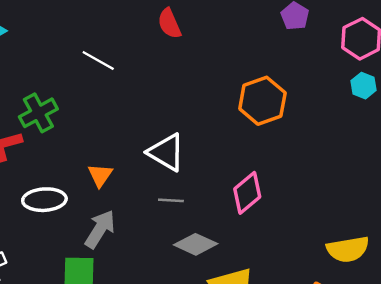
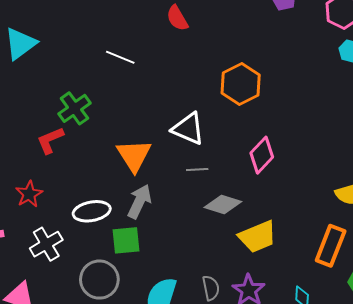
orange hexagon: (262, 101) -> (241, 84), moved
orange triangle: (100, 175) -> (134, 155), size x1.6
white ellipse: (44, 200) -> (92, 211), moved

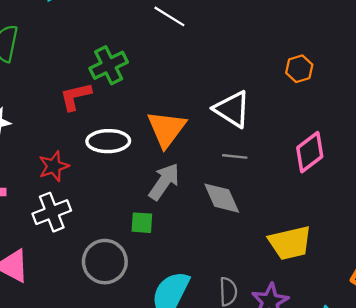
orange hexagon: (241, 84) -> (299, 69), size x0.6
red star: (29, 194) -> (54, 166), moved
gray diamond: (223, 204) -> (222, 198), moved, turned 39
white ellipse: (92, 211) -> (108, 141), moved
green square: (126, 240) -> (142, 223), size x0.7

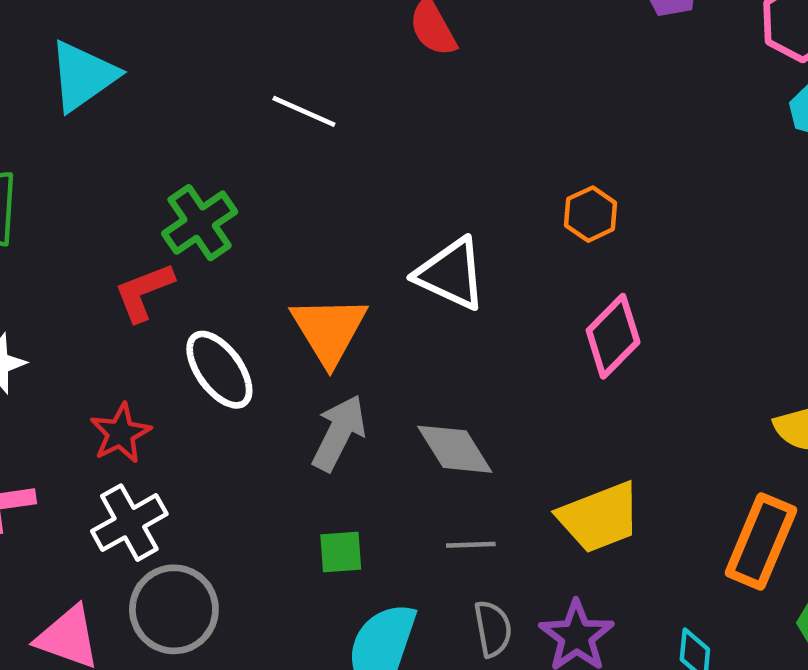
orange hexagon: (299, 69) -> (591, 214), moved
white ellipse: (108, 141) -> (219, 370), turned 63
gray line: (235, 156) -> (471, 545), moved
green square: (142, 223) -> (341, 552), moved
gray circle: (105, 262) -> (174, 609), moved

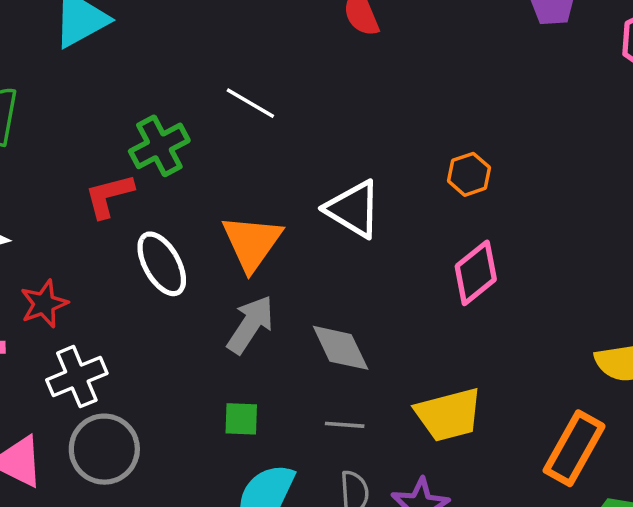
white line: (304, 111) -> (250, 103), moved
red star: (121, 433) -> (44, 304), moved

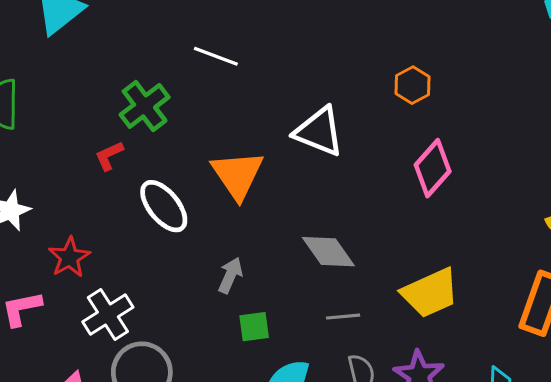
red L-shape: (109, 196) -> (109, 156), size x0.7
gray arrow: (250, 325) -> (230, 275), moved, size x0.7

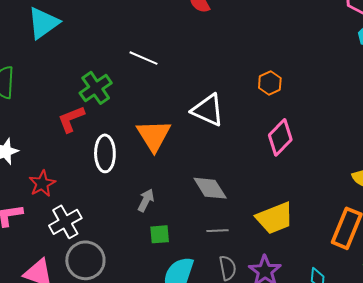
red L-shape: (109, 156) -> (71, 119), size x1.4
white ellipse: (164, 206) -> (105, 153), turned 36

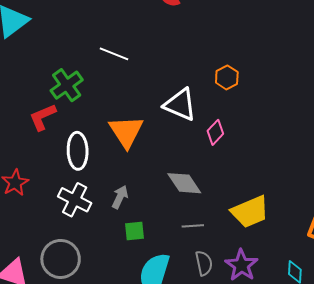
orange hexagon: (270, 83) -> (227, 77), moved
pink diamond: (280, 137) -> (215, 132), moved, size x0.7
white cross: (65, 222) -> (75, 200), moved, turned -32

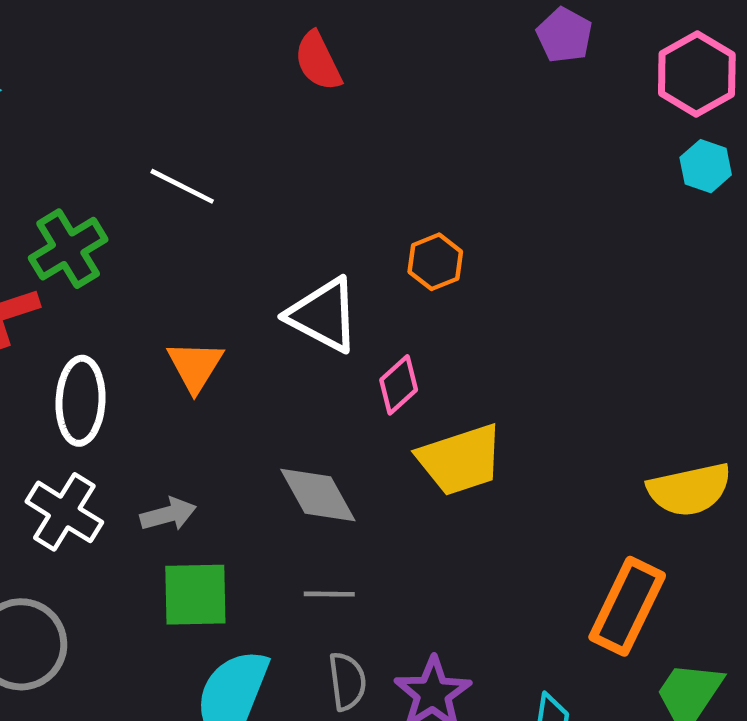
orange triangle: (126, 132) -> (195, 366), size x0.7
gray arrow: (120, 197) -> (168, 514), turned 45
yellow trapezoid: (250, 212) -> (460, 460), moved
green square: (135, 231) -> (195, 595), size x1.5

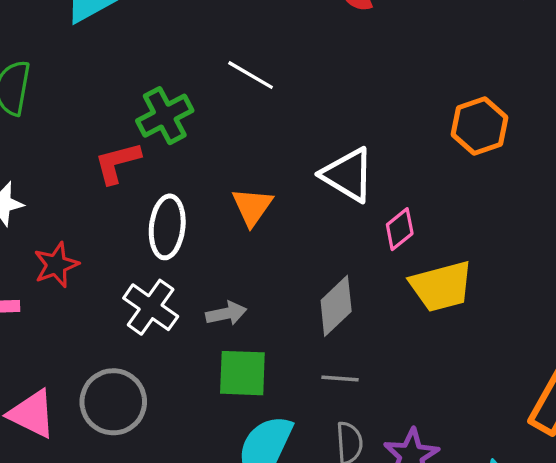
orange hexagon: (435, 262) -> (479, 126), moved, size x1.4
gray diamond: (318, 495) -> (336, 306), turned 72

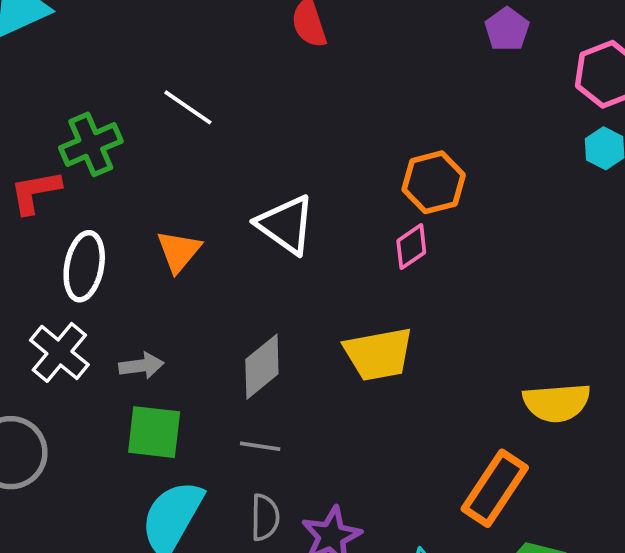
pink diamond: (400, 229) -> (411, 247), moved

